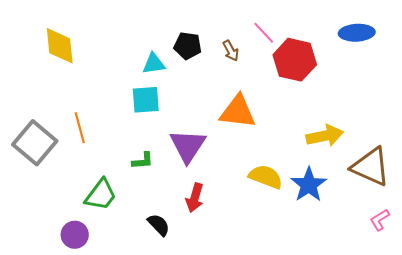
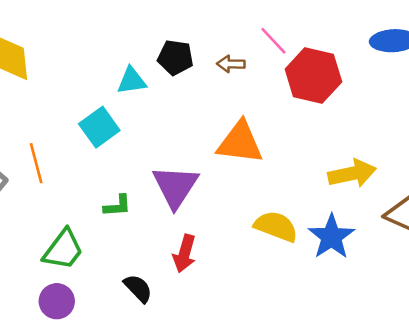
brown arrow: (231, 51) -> (231, 64), turned 120
cyan square: (146, 100) -> (99, 127), moved, turned -32
purple circle: (75, 235) -> (57, 301), moved

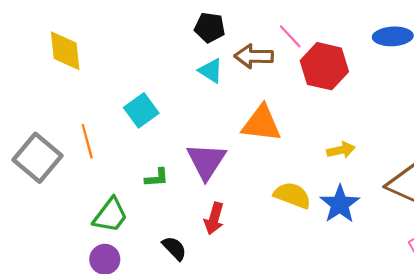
black pentagon: (175, 57) -> (210, 28), moved
brown arrow: (231, 64) -> (254, 56), size x1.6
cyan triangle: (132, 81) -> (211, 71), moved, turned 40
yellow arrow: (352, 174) -> (341, 150), moved, size x0.7

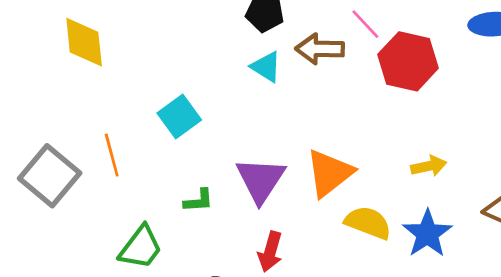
orange triangle: (261, 124) -> (329, 173), moved, turned -45

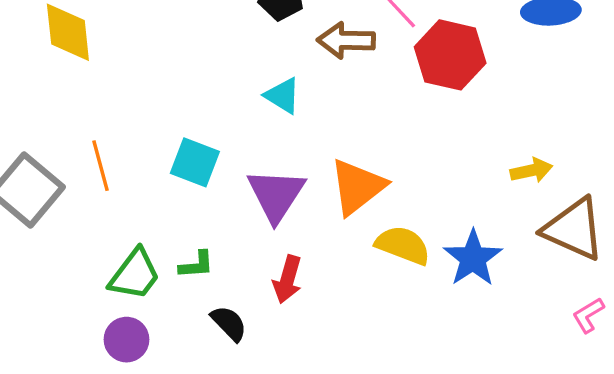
cyan triangle: (266, 67) -> (283, 96), moved
cyan square: (179, 116) -> (195, 162), moved, turned -33
yellow arrow: (429, 166) -> (531, 170), moved
green L-shape: (199, 201) -> (196, 265), moved

